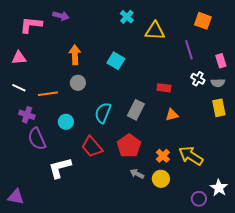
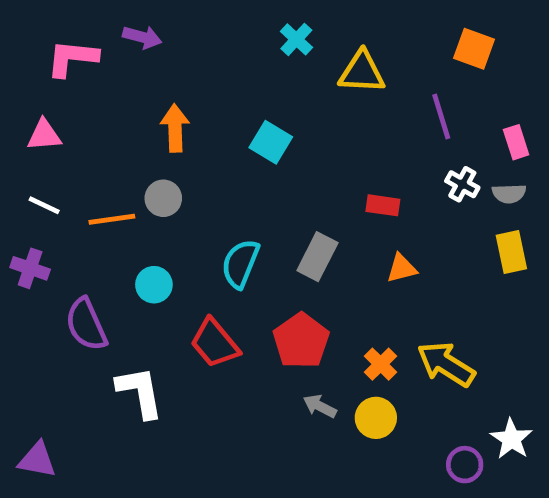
gray circle: (78, 83) -> (163, 198), moved
purple cross: (27, 115) -> (30, 268), moved
white L-shape: (60, 168) -> (140, 392), turned 95

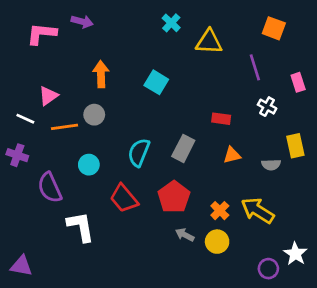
pink triangle: (44, 135) -> (48, 96), moved, turned -30
gray semicircle: (509, 194) -> (271, 165), moved

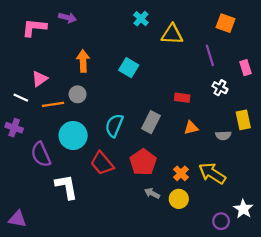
cyan circle: (89, 165) -> (73, 135), size x1.6

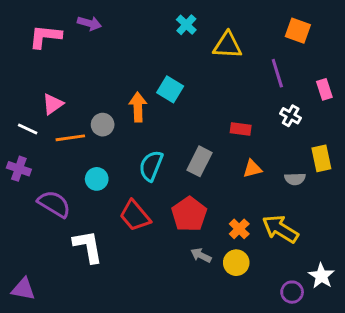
orange arrow: (83, 61) -> (138, 107), moved
cyan circle: (73, 135) -> (97, 179), size x0.6
purple semicircle: (41, 154) -> (54, 204), turned 145

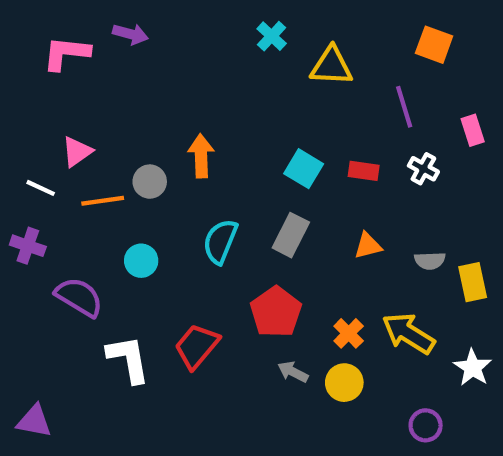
cyan square: (170, 89) -> (304, 169), moved
red rectangle: (241, 129) -> (364, 171), moved
yellow rectangle: (321, 158) -> (473, 282), moved
red trapezoid: (135, 216) -> (197, 346), moved, turned 80
white star: (321, 276) -> (473, 368), moved

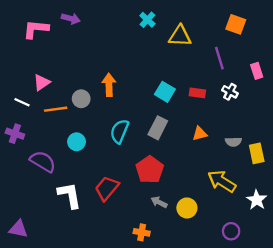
orange cross: (349, 333) -> (142, 232), moved, turned -35

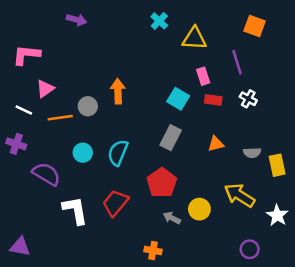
pink L-shape: (36, 29) -> (26, 55), moved
pink rectangle: (257, 71) -> (203, 76), moved
cyan semicircle: (120, 131) -> (118, 153), moved
yellow circle: (187, 208) -> (199, 209), moved

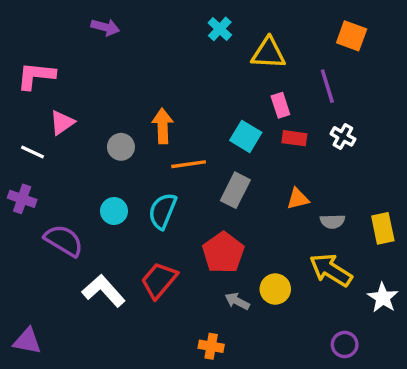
orange line: (60, 118) -> (189, 164), moved
gray semicircle: (252, 153) -> (332, 221), moved
white L-shape: (75, 210) -> (104, 291), turned -32

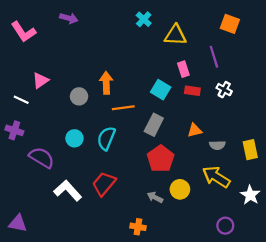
pink L-shape: (36, 76) -> (23, 32), moved, turned -130
red pentagon: (223, 253) -> (161, 159), moved

